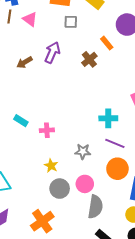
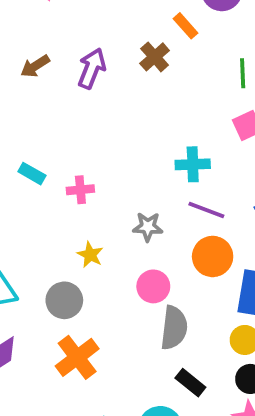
purple arrow: (52, 53) -> (92, 68), moved
gray circle: (60, 189) -> (64, 300), moved

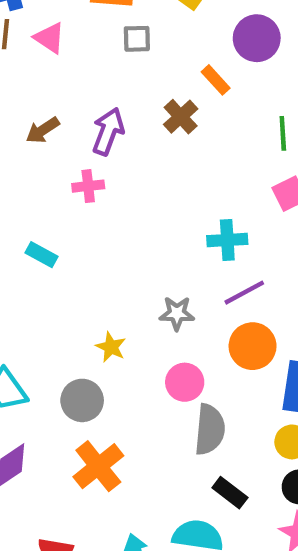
pink cross: (80, 190) -> (88, 186), moved
purple line: (206, 210) -> (244, 293), turned -48

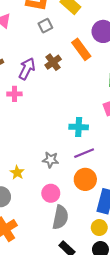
gray square: (137, 39) -> (45, 26), turned -32
orange rectangle: (216, 80) -> (81, 49), size x1.5
brown cross: (181, 117) -> (53, 62), moved

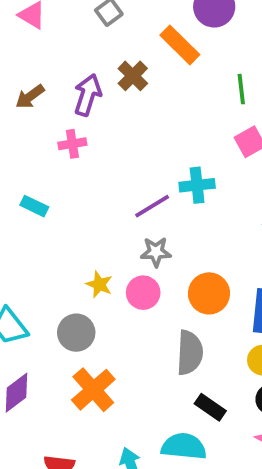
purple line: (84, 153) -> (152, 206), moved
orange circle: (85, 179) -> (209, 293), moved
pink circle: (51, 193) -> (143, 293), moved

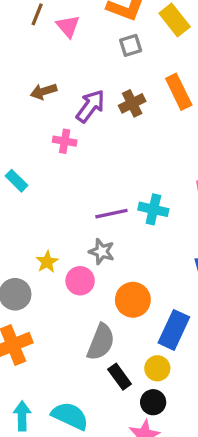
black rectangle: (210, 407) -> (120, 377), moved

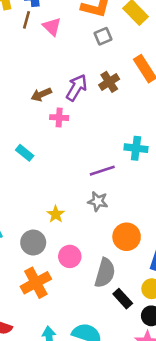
brown arrow: (44, 91) -> (41, 94), moved
cyan cross: (153, 209) -> (136, 148), moved
pink circle: (80, 281) -> (70, 256), moved

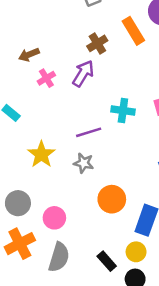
purple arrow: (77, 88) -> (83, 73), moved
pink cross: (59, 118) -> (46, 78), turned -36
yellow star: (56, 214) -> (41, 154), moved, size x1.5
gray semicircle: (105, 273) -> (59, 257), moved

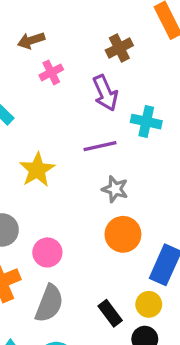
brown cross: (97, 43) -> (119, 48), moved
purple arrow: (83, 73) -> (105, 93), moved, turned 120
gray star: (84, 163) -> (115, 189), moved

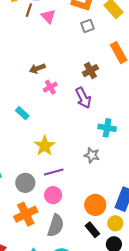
cyan cross: (146, 122) -> (107, 128), moved
purple line: (100, 146) -> (54, 172), moved
orange circle: (123, 234) -> (95, 205), moved

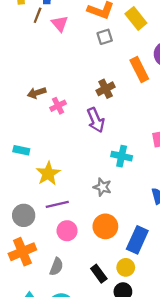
brown arrow: (37, 68) -> (37, 93), moved
cyan rectangle: (22, 113) -> (21, 150), moved, turned -32
pink circle: (53, 195) -> (67, 231), moved
orange circle: (95, 205) -> (105, 226), moved
gray semicircle: (56, 226) -> (56, 267), size x0.7

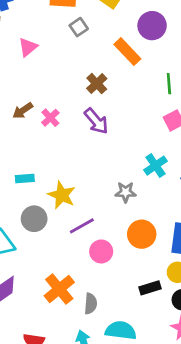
pink triangle: (60, 24) -> (28, 47), moved, turned 48
cyan cross: (122, 156) -> (156, 166), moved, turned -30
gray circle: (24, 215) -> (34, 219), moved
gray semicircle: (56, 267) -> (91, 304), moved
black rectangle: (99, 274) -> (150, 288), turned -54

